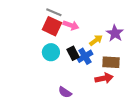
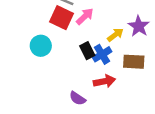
pink arrow: (71, 25) -> (85, 16), turned -63
cyan circle: (51, 52) -> (41, 46), moved
red arrow: (104, 78) -> (104, 81), moved

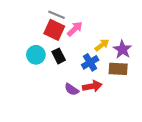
purple star: (139, 26) -> (122, 49), moved
black rectangle: (87, 51) -> (59, 56), moved
purple semicircle: (77, 98) -> (72, 89), moved

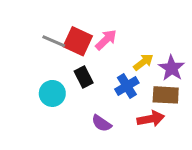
gray line: (56, 15) -> (54, 41), moved
cyan circle: (36, 55) -> (52, 93), moved
red arrow: (92, 86) -> (151, 119), moved

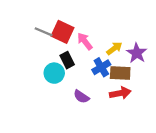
pink arrow: (106, 40) -> (85, 41), moved, turned -84
cyan circle: (52, 93) -> (54, 73), moved
brown rectangle: (166, 95) -> (120, 73), moved

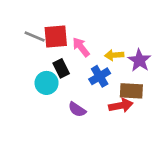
red square: (62, 32) -> (56, 36), turned -30
yellow arrow: (114, 48) -> (114, 55), turned -147
brown rectangle: (120, 73) -> (131, 91), moved

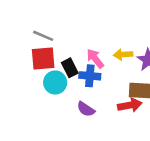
red square: (56, 36) -> (43, 59), moved
pink arrow: (81, 47) -> (95, 59), moved
blue cross: (100, 76) -> (90, 76), moved, turned 36

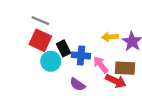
red square: (43, 59) -> (40, 40), turned 30
pink arrow: (95, 59) -> (101, 65), moved
red arrow: (130, 105) -> (116, 81), turned 36

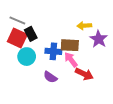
yellow arrow: (110, 37) -> (84, 26), moved
black rectangle: (64, 48) -> (31, 34), moved
brown rectangle: (125, 68) -> (70, 45), moved

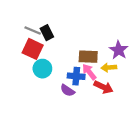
yellow arrow: (84, 26) -> (109, 67), moved
black rectangle: (31, 34) -> (47, 33), moved
blue cross: (53, 51) -> (76, 76), moved

